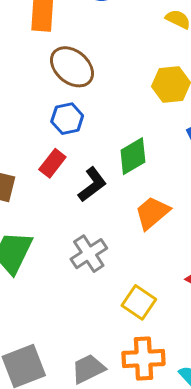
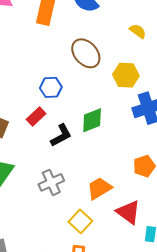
brown ellipse: (72, 67) -> (86, 53), moved
orange trapezoid: (152, 213) -> (99, 188), moved

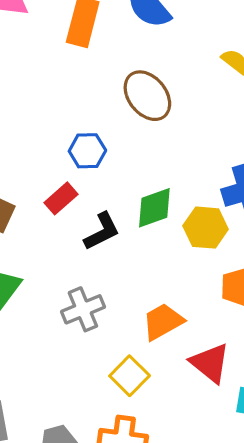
yellow hexagon: (126, 75) -> (206, 228), moved

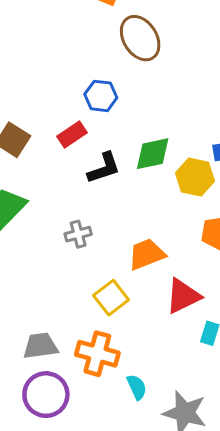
brown ellipse: (147, 96) -> (140, 38), moved
gray cross: (83, 309) -> (78, 234), size x0.7
red triangle: (210, 363) -> (183, 296), turned 48

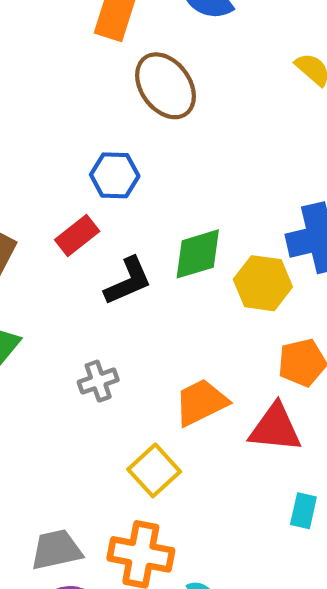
red triangle: (183, 296) -> (275, 428), moved, turned 36

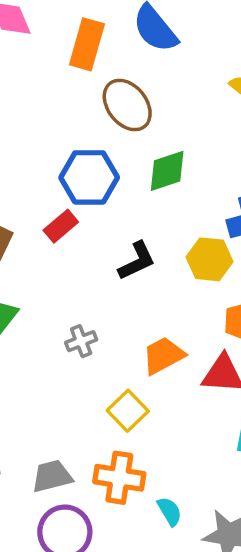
blue hexagon: (115, 175) -> (89, 177), size x1.5
green diamond: (198, 254) -> (167, 171), moved
black L-shape: (128, 281) -> (137, 261), moved

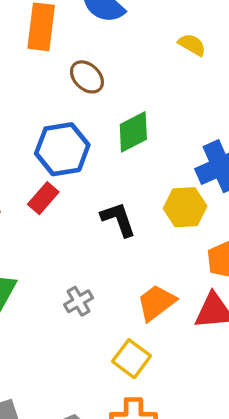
brown ellipse: (127, 105) -> (87, 77), size x0.7
black L-shape: (137, 261) -> (118, 219), turned -75

